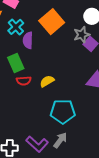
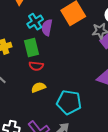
cyan cross: (16, 27) -> (35, 22), moved
yellow semicircle: (47, 81) -> (38, 87), moved

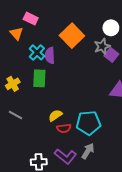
green rectangle: (31, 47) -> (39, 78), turned 30
red semicircle: (36, 66) -> (64, 128), moved

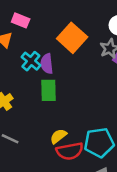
green rectangle: (39, 78) -> (48, 90), moved
red semicircle: (64, 128) -> (70, 151), size x1.5

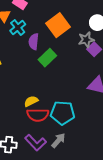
cyan cross: (31, 61) -> (18, 28), moved
green rectangle: (48, 90) -> (47, 58), moved, turned 36

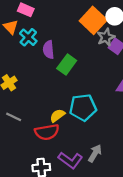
orange square: (58, 25) -> (93, 20), moved
cyan pentagon: (63, 113) -> (83, 107), moved
red semicircle: (38, 115) -> (47, 132), moved

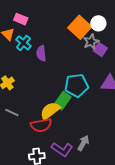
green rectangle: (67, 65) -> (63, 101), moved
cyan pentagon: (83, 107) -> (77, 85), moved
yellow semicircle: (57, 116) -> (50, 111), size x1.5

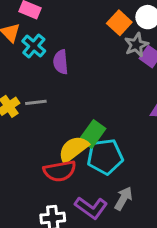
orange square: (80, 27) -> (119, 23), size x0.7
cyan pentagon: (77, 85) -> (105, 157), moved
gray line: (12, 112) -> (36, 102), moved, turned -32

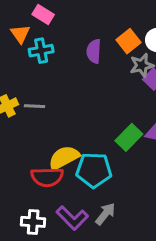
cyan cross: (34, 46) -> (41, 51), turned 30
purple semicircle: (61, 62) -> (94, 51), moved
green rectangle: (93, 134) -> (129, 137), moved

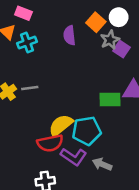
green rectangle: (129, 137) -> (110, 100), turned 55
gray arrow: (105, 214) -> (102, 164), turned -96
purple L-shape: (72, 218) -> (74, 157), moved

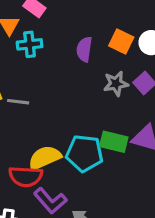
orange square: (96, 22) -> (121, 42), turned -30
gray star: (110, 40) -> (116, 84), moved
cyan pentagon: (87, 131) -> (84, 153), moved

